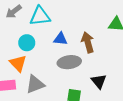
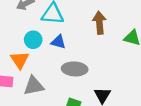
blue triangle: (60, 39) -> (58, 42), moved
brown arrow: (88, 42) -> (99, 23), moved

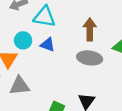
gray ellipse: (75, 69) -> (90, 58), moved

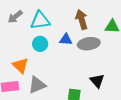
cyan circle: (23, 40) -> (40, 44), moved
blue triangle: (48, 45) -> (66, 39), moved

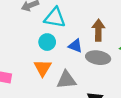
orange triangle: (20, 65) -> (43, 68), moved
gray triangle: (37, 85) -> (66, 80), moved

